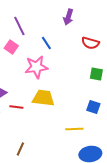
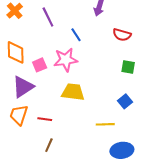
pink square: (11, 47) -> (40, 65), moved, turned 32
red line: (16, 107) -> (45, 119), moved
blue square: (93, 107) -> (125, 101), turned 32

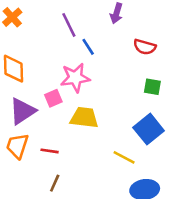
purple line: (48, 17) -> (69, 25), moved
pink square: (40, 65) -> (53, 98), moved
blue square: (125, 101) -> (149, 129), size x1.6
yellow line: (105, 124) -> (124, 157), turned 30

